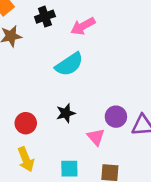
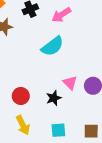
black star: (66, 113) -> (54, 98), moved
pink triangle: (96, 137) -> (70, 83), moved

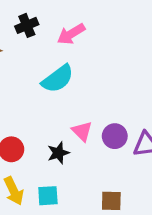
cyan square: (58, 130) -> (48, 196), moved

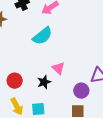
purple circle: (115, 136) -> (81, 91), moved

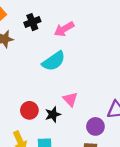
red circle: (15, 81) -> (29, 110), moved

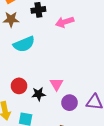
cyan semicircle: (54, 61) -> (24, 44), moved
purple circle: (95, 126) -> (69, 103), moved

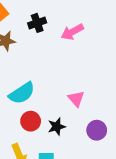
cyan semicircle: (24, 44) -> (22, 93), moved
pink triangle: (57, 84) -> (76, 99), moved

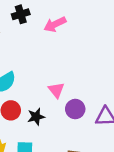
purple circle: (97, 130) -> (75, 109), moved

